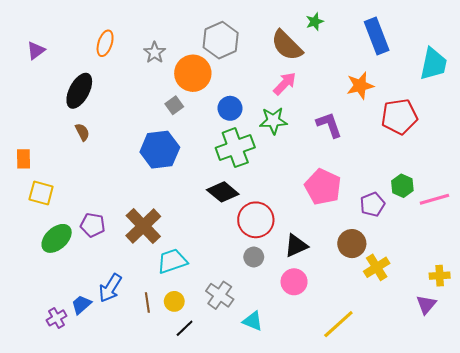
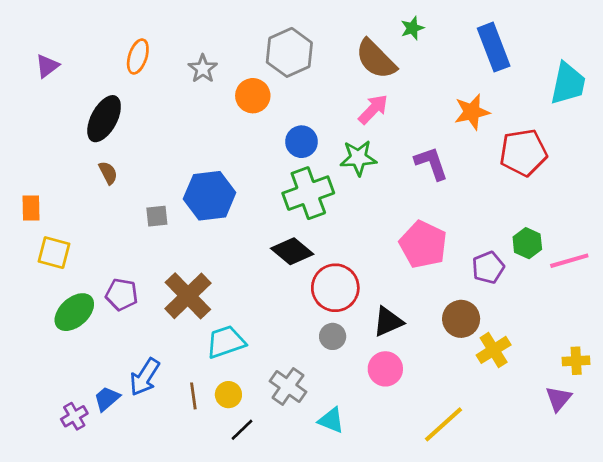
orange circle: (193, 73) -> (253, 96), size x0.7
gray square: (174, 105) -> (157, 216), moved, turned 30

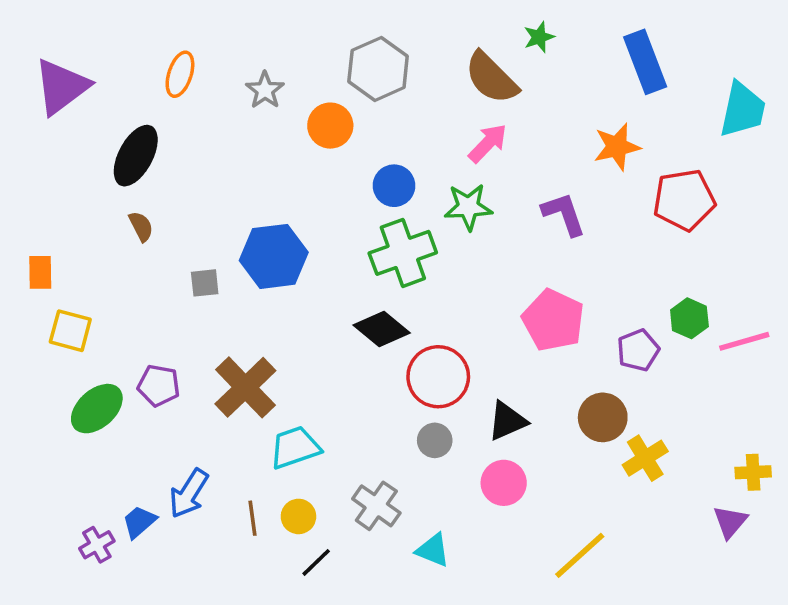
purple triangle: (47, 66) -> (61, 87), size x1.8

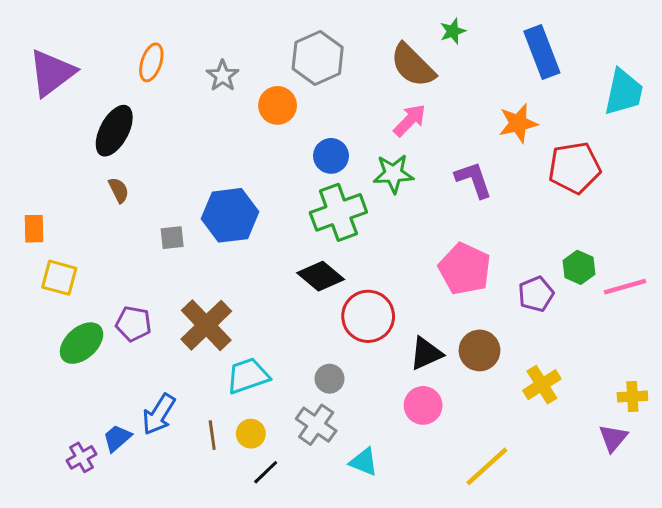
brown circle: (603, 417) -> (480, 350), moved
gray circle: (435, 440) -> (330, 379), moved

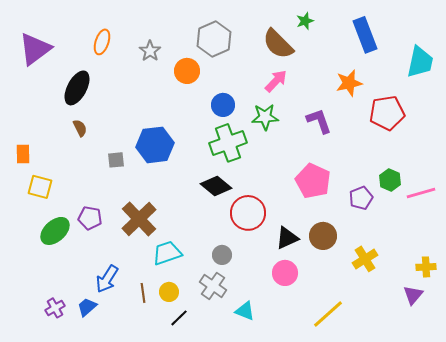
blue trapezoid: (117, 438) -> (87, 307), moved

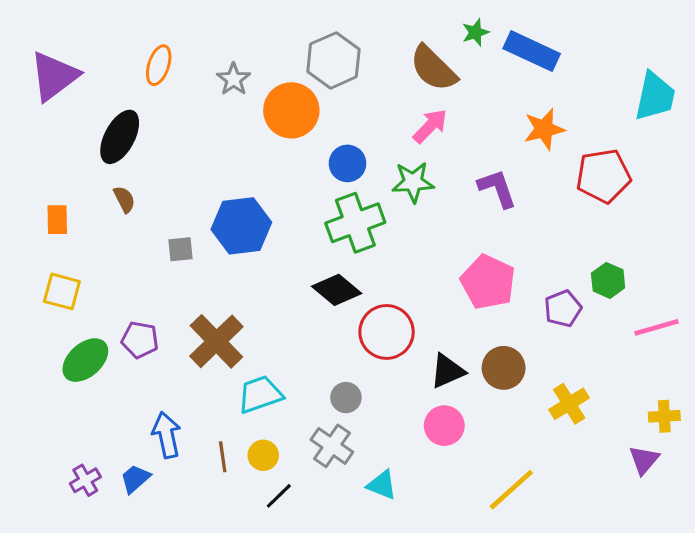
blue rectangle: (365, 35) -> (532, 51), moved, turned -44
orange circle: (187, 71) -> (291, 110), size x1.4
orange rectangle: (23, 154) -> (57, 220), moved
pink line: (421, 193) -> (656, 327), moved
blue arrow: (107, 279) -> (166, 435), turned 136

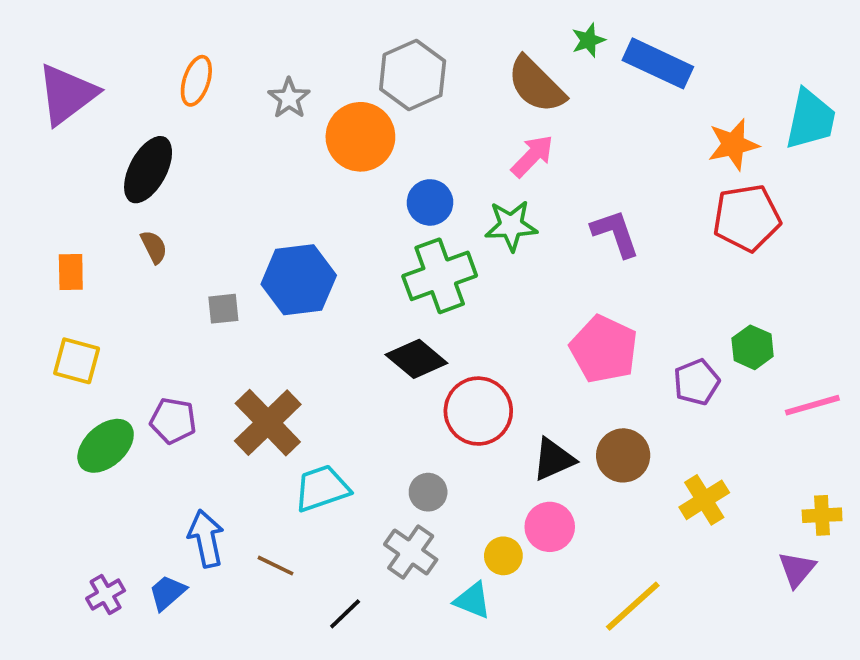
orange star: (544, 129) -> (733, 145), moved
yellow circle: (263, 455) -> (503, 556), moved
brown line: (223, 457) -> (276, 566), turned -56

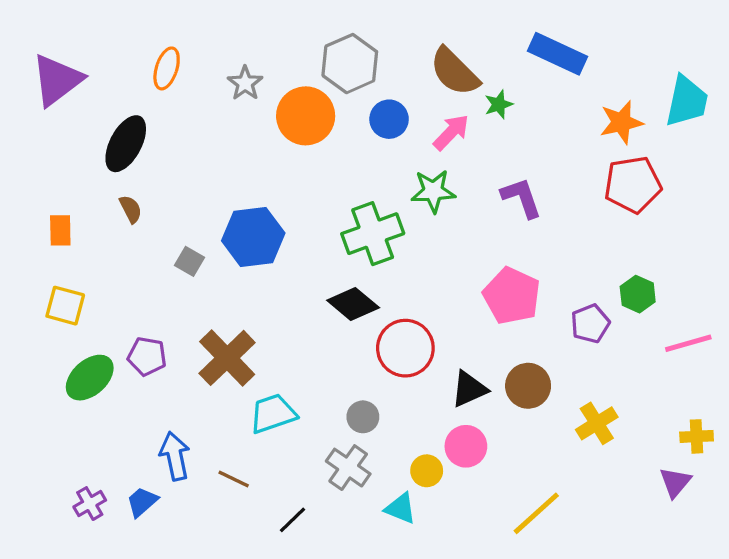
green star: (588, 40) -> (499, 104), moved
blue circle: (430, 202) -> (389, 119), moved
gray square: (223, 309) -> (189, 261), turned 36

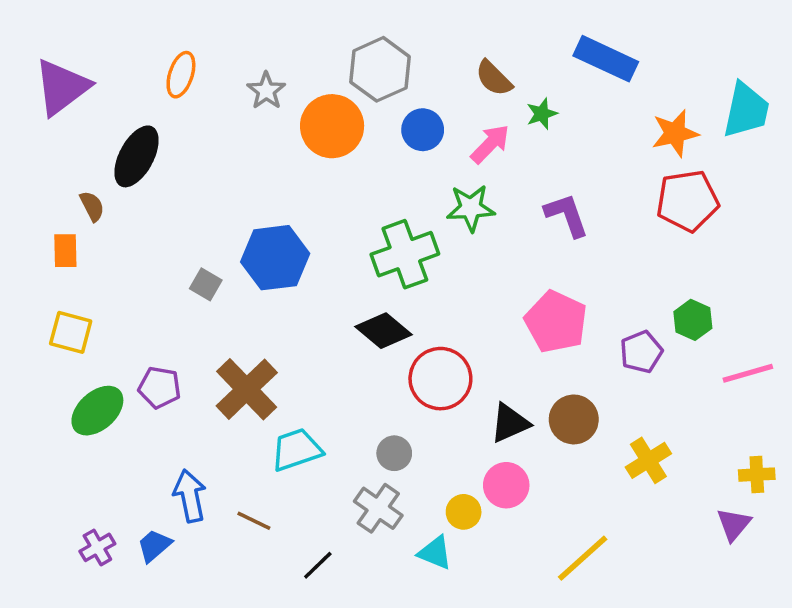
brown semicircle: (454, 72) -> (494, 78), size x0.7
brown semicircle: (131, 209) -> (92, 206), moved

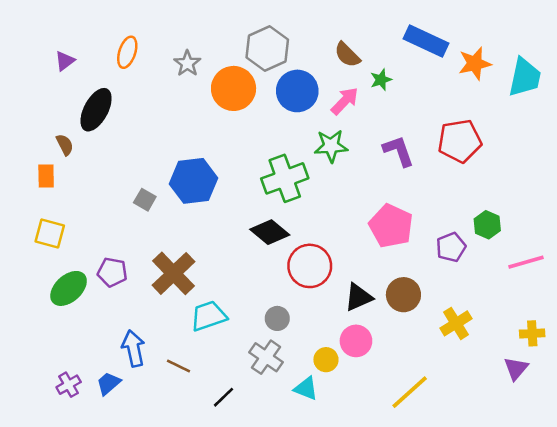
purple triangle: (62, 87) -> (65, 61), moved, size x0.5
blue circle: (423, 130) -> (297, 91), size x1.4
orange star: (675, 133) -> (475, 63), moved
red pentagon: (687, 201) -> (460, 141), moved

